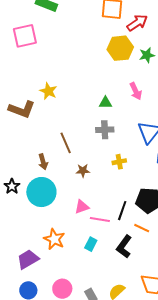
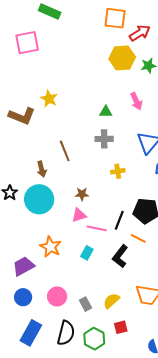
brown star: (83, 171) -> (82, 194), moved

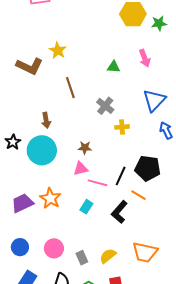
gray cross: (104, 139) -> (105, 106), moved, turned 36
brown line: (65, 151) -> (70, 88), moved
purple trapezoid: (23, 266) -> (22, 203), moved

